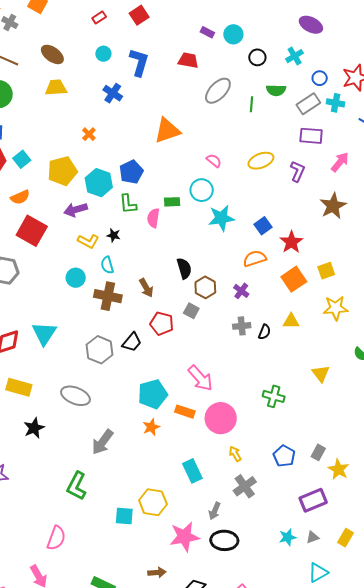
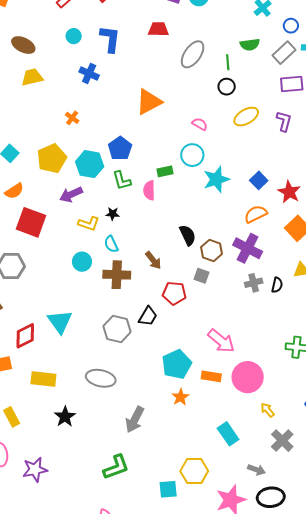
black circle: (257, 57) -> (227, 87), moved
purple cross: (241, 291) -> (248, 248), size x1.8
green L-shape: (77, 486) -> (116, 467), turned -128
gray arrow: (215, 511) -> (256, 470), turned -84

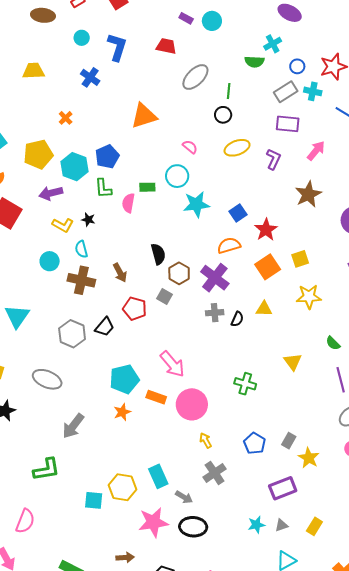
brown ellipse: (23, 45) -> (43, 15), moved, turned -30
green semicircle: (250, 45) -> (254, 62), moved
cyan rectangle: (228, 434) -> (158, 476), moved

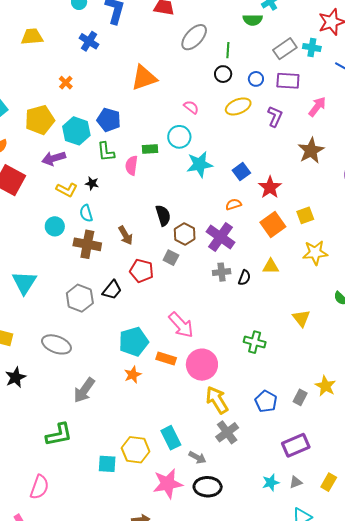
blue circle: (297, 66) -> (256, 79), moved
blue pentagon: (107, 157) -> (109, 120), turned -30
orange semicircle: (229, 245) -> (233, 204), size x0.7
yellow arrow: (206, 440) -> (217, 400), size x1.8
yellow star: (309, 458) -> (325, 386), moved

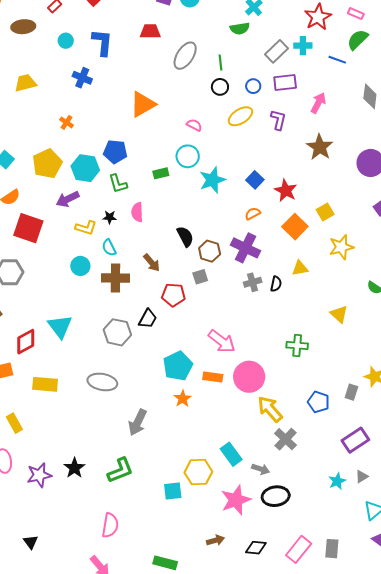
pink semicircle: (131, 165) -> (137, 212), moved
gray square: (171, 258) -> (200, 277), turned -35
black star: (16, 377) -> (74, 468), moved

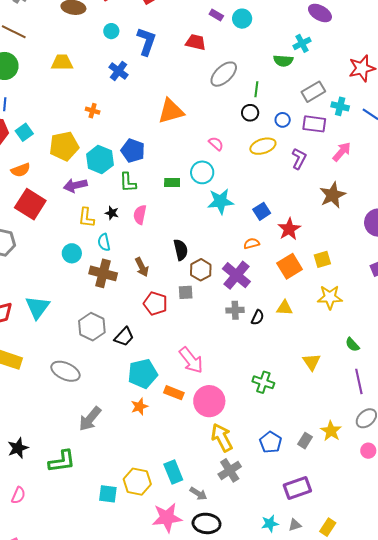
cyan cross: (303, 46) -> (340, 106), moved
orange cross: (67, 122) -> (93, 111), turned -32
yellow L-shape: (86, 228) -> (86, 218), turned 65
black trapezoid: (148, 319) -> (124, 337), moved
pink semicircle: (110, 525) -> (18, 495), moved, size x0.7

